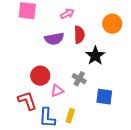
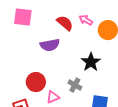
pink arrow: (67, 14) -> (86, 20), moved, turned -120
red semicircle: (79, 35) -> (65, 23), moved, turned -48

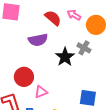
black star: (91, 62) -> (65, 57), moved
gray cross: (75, 85) -> (84, 48), moved

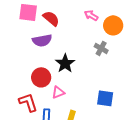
red semicircle: (53, 18) -> (51, 18), moved
purple semicircle: (38, 40) -> (42, 40), moved
black star: (65, 57) -> (65, 63), moved

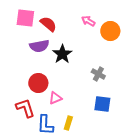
gray cross: (101, 48) -> (98, 74), moved
black star: (65, 63) -> (62, 54), moved

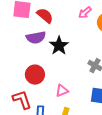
pink arrow: (88, 21) -> (85, 13), turned -72
pink triangle: (55, 98) -> (62, 91), moved

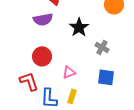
black star: (59, 46) -> (79, 27), moved

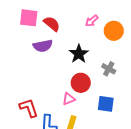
gray cross: (102, 47) -> (109, 69), moved
red circle: (42, 56) -> (81, 83), moved

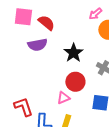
pink arrow: (92, 21) -> (95, 14), moved

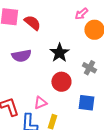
purple semicircle: (37, 45) -> (21, 56), moved
pink triangle: (63, 98) -> (40, 103), moved

